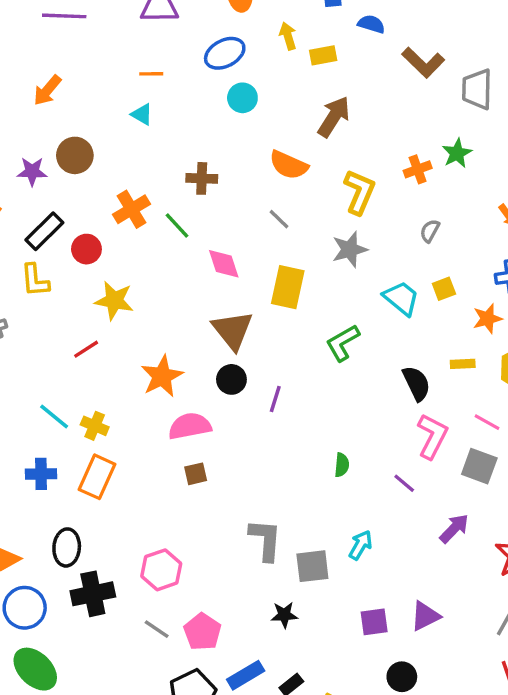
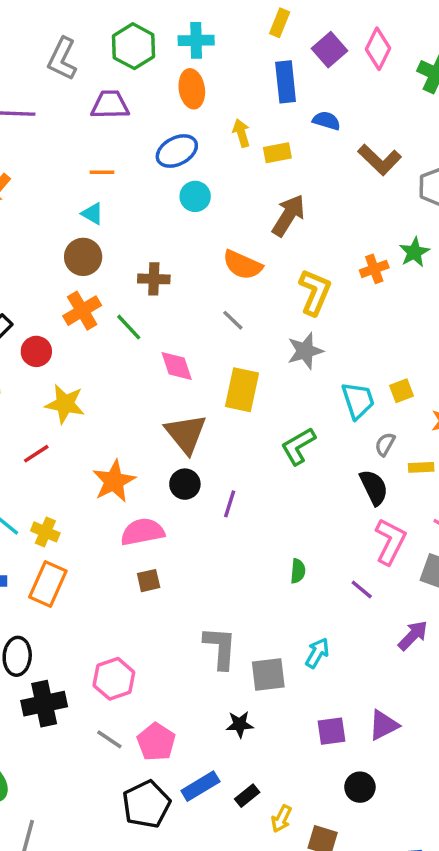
brown circle: (75, 155) -> (83, 257), moved
gray semicircle: (430, 231) -> (385, 444), moved
cyan trapezoid: (401, 298) -> (358, 400), turned 33

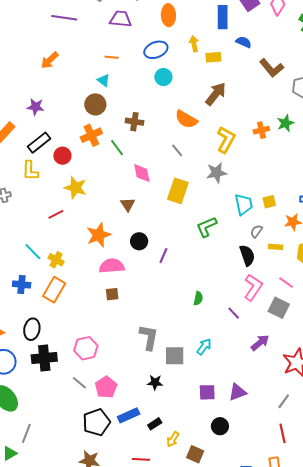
brown triangle: (186, 434) -> (128, 204), moved, size x0.6

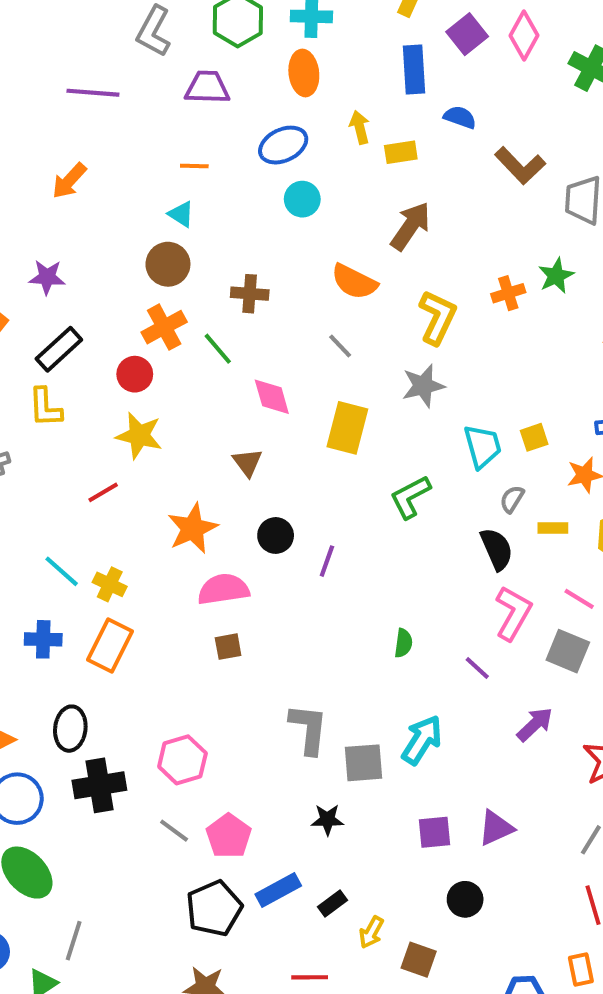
red circle: (62, 156) -> (135, 374), moved
cyan arrow: (204, 347) -> (422, 740), size x1.4

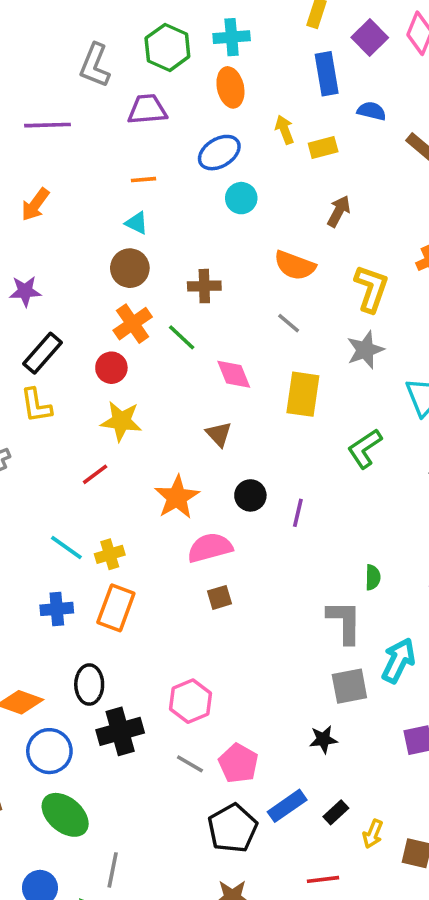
brown arrow: (411, 226) -> (339, 211), size x0.7
yellow cross: (110, 584) -> (110, 554), turned -36
gray L-shape: (309, 729) -> (344, 622), moved

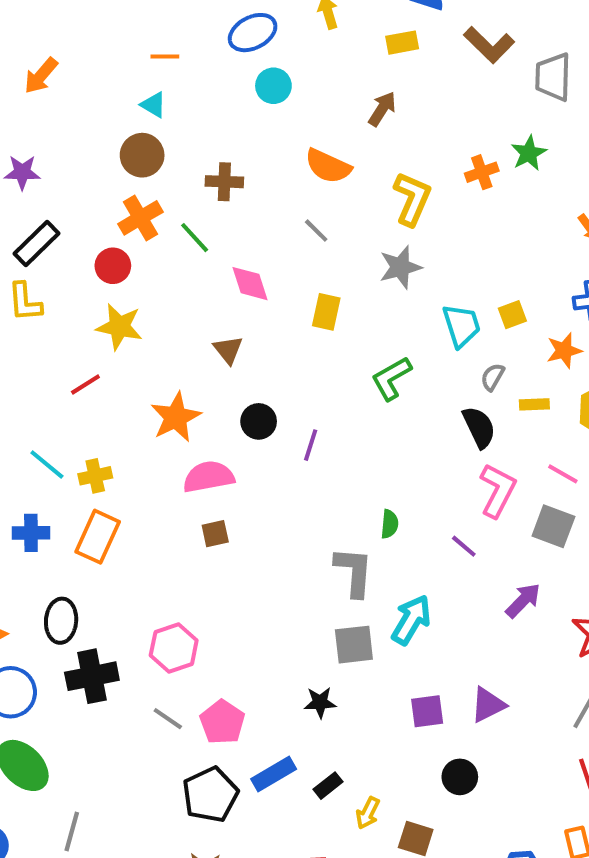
yellow rectangle: (323, 147) -> (402, 43), moved
yellow rectangle: (303, 394) -> (326, 312), size x0.7

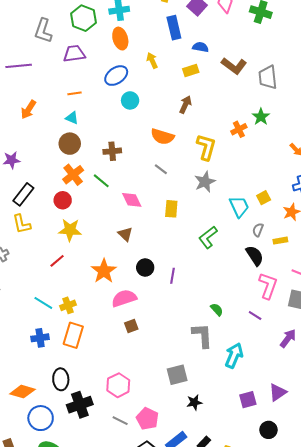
orange arrow: (41, 76) -> (28, 109), moved
green semicircle: (390, 524) -> (217, 310), turned -40
gray square: (354, 645) -> (177, 375), moved

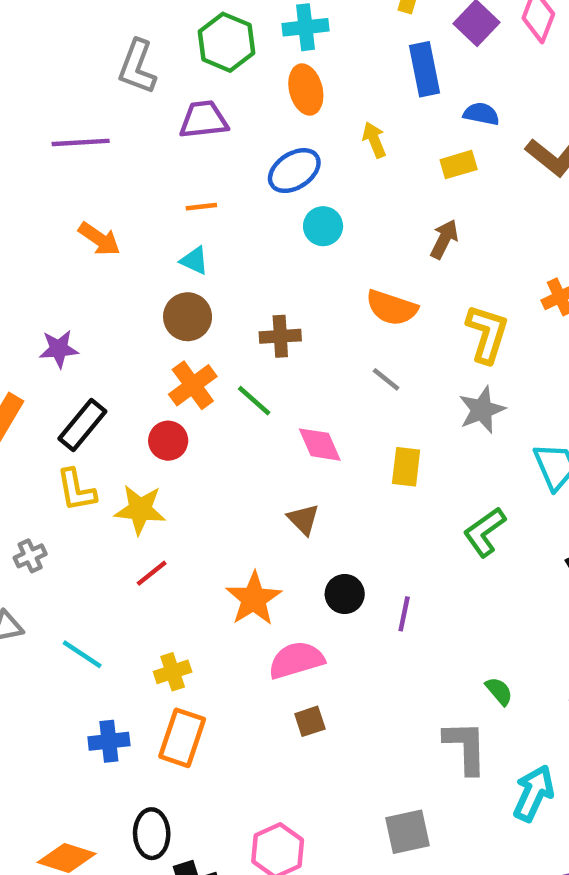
orange arrow: (28, 109) -> (99, 239), turned -90
yellow star: (70, 230) -> (140, 510), moved
cyan line: (43, 303) -> (82, 654), moved

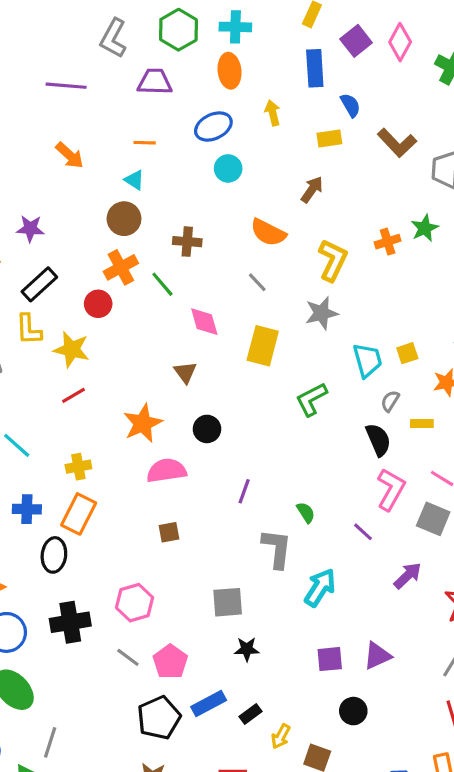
blue semicircle: (481, 114) -> (350, 105), turned 40
yellow rectangle: (406, 467) -> (263, 346), size x1.4
purple line: (404, 614) -> (244, 491), moved
brown square: (310, 721) -> (169, 532), moved
black ellipse: (152, 834) -> (54, 555), moved

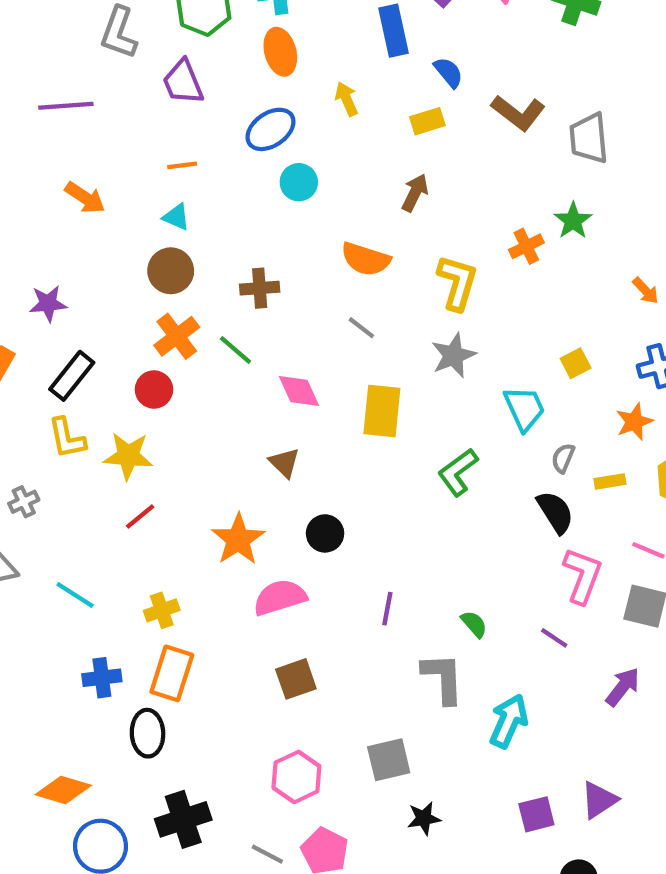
purple trapezoid: (155, 82) -> (183, 82), turned -105
yellow square: (407, 353) -> (576, 363), moved
brown square: (169, 532) -> (296, 679), size x1.4
pink hexagon: (135, 603) -> (296, 777), moved

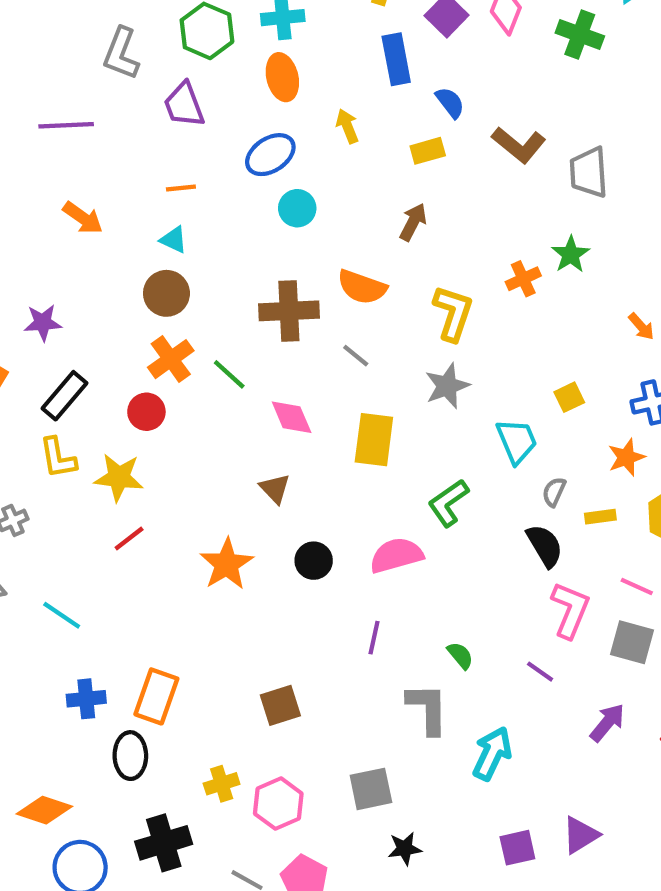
brown cross: (260, 288) -> (289, 311), moved, size x1.5
pink semicircle: (280, 597) -> (396, 555), moved
yellow cross: (162, 610) -> (222, 784), moved

